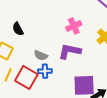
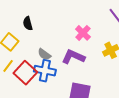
pink cross: (74, 26) -> (83, 33), turned -35
blue cross: (45, 71) -> (45, 71), size x1.5

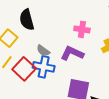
black semicircle: (28, 23) -> (27, 20), size x1.5
pink cross: (83, 33) -> (82, 29), turned -35

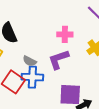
purple L-shape: (72, 53) -> (59, 59), turned -35

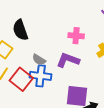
purple L-shape: (59, 59) -> (68, 60), turned 35

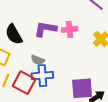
purple L-shape: (68, 60) -> (45, 29), moved

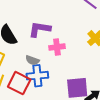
pink cross: (70, 29) -> (57, 47), moved

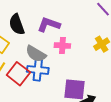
gray semicircle: (32, 60) -> (36, 54), size x1.5

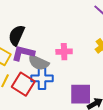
black semicircle: (17, 24) -> (17, 35), turned 50
purple L-shape: (49, 25) -> (23, 53), moved

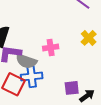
purple square: (81, 94) -> (72, 88), size x0.7

